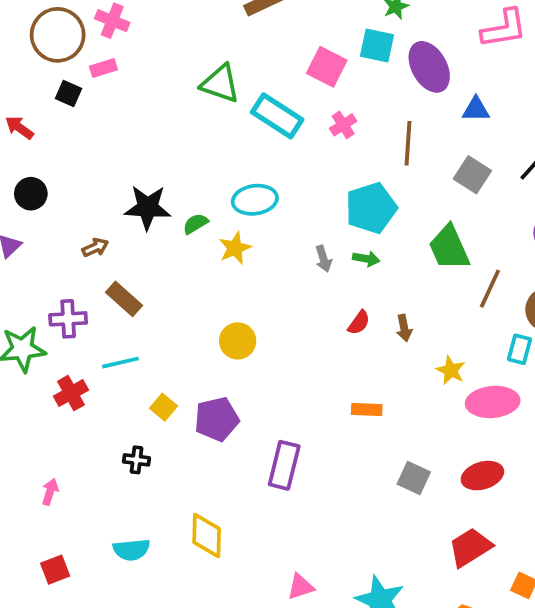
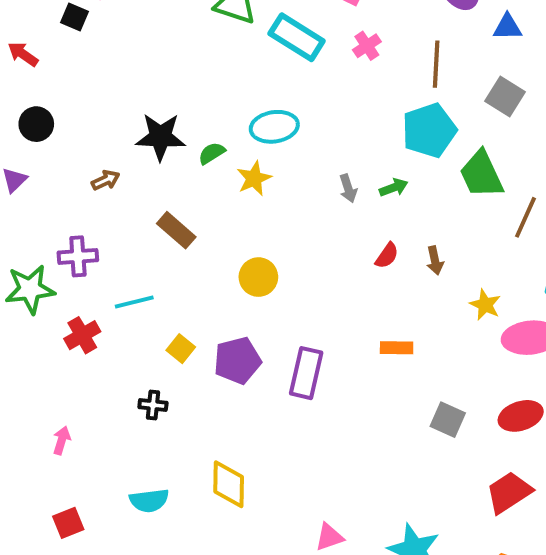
cyan pentagon: (371, 208) -> (429, 130), moved
green arrow: (366, 259) -> (394, 188), turned -30
brown rectangle: (124, 299) -> (176, 230), moved
purple rectangle: (284, 465) -> (306, 373), moved

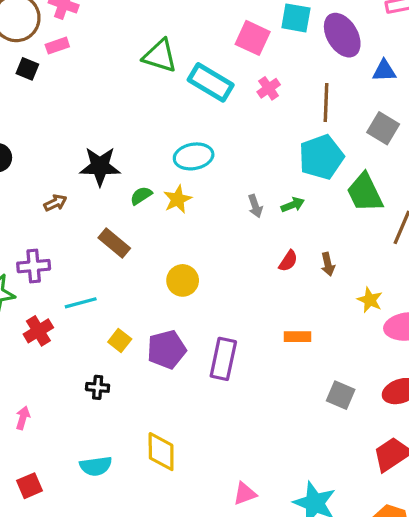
green semicircle: (212, 153) -> (141, 196), moved

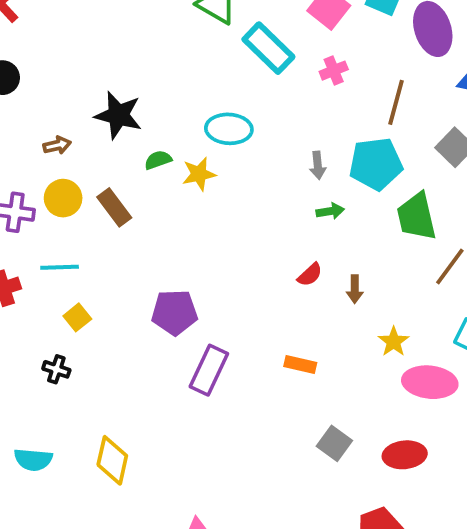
gray arrow: (255, 206) -> (318, 165), moved
yellow circle: (183, 280) -> (63, 198), moved
yellow square: (120, 341) -> (77, 317), moved
purple pentagon: (167, 349) -> (175, 312), moved

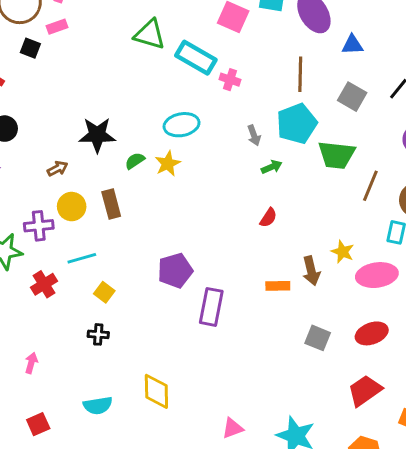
pink cross: (334, 71) -> (230, 80), moved, turned -36
brown rectangle: (114, 207) -> (111, 204), turned 36
green trapezoid: (417, 217) -> (337, 155), turned -57
brown arrow: (355, 289) -> (311, 271), moved, size x1.4

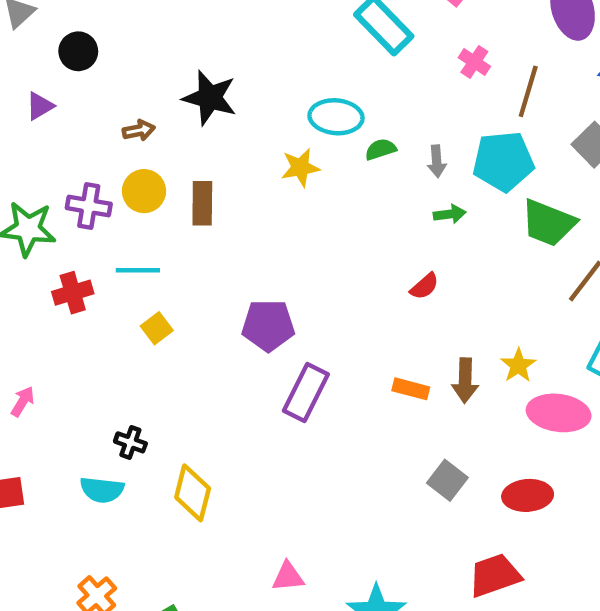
pink cross: (230, 80) -> (474, 62), moved
green semicircle: (135, 161) -> (381, 149), moved
black cross: (98, 334) -> (130, 442), moved

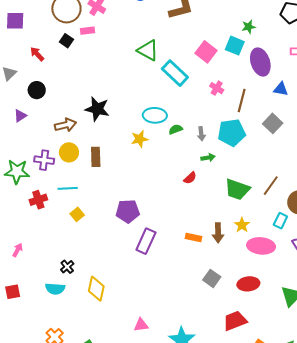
brown arrow: (139, 130) -> (66, 125), size x1.5
green trapezoid: (548, 223) -> (237, 189), moved
red semicircle: (424, 286) -> (190, 178), moved
black cross: (130, 442) -> (67, 267), turned 32

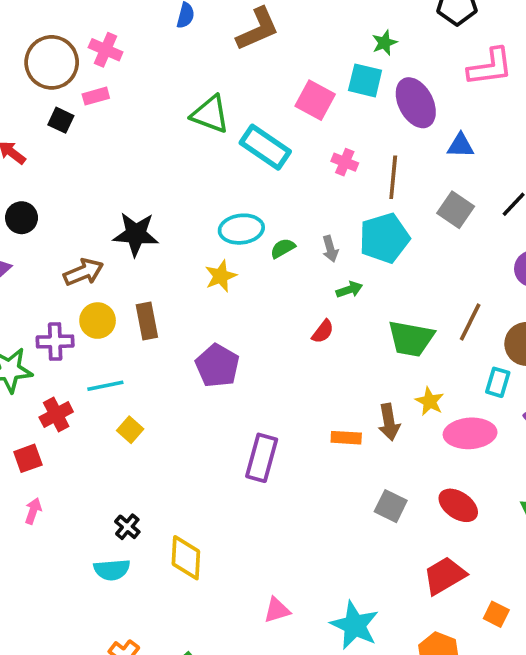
purple pentagon: (128, 211) -> (217, 366), moved, turned -30
red ellipse: (248, 284) -> (458, 505), turned 50
red square: (13, 292) -> (28, 458), moved

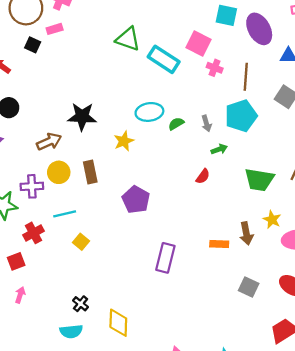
pink square: (315, 100) -> (198, 43), moved
yellow star: (221, 276) -> (124, 141), moved

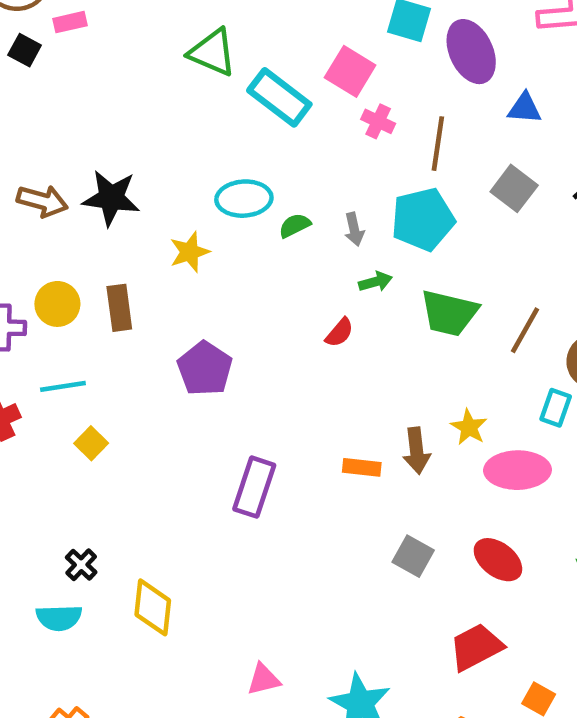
brown arrow: (49, 142) -> (42, 201), moved, turned 35
green trapezoid: (259, 180) -> (449, 313), moved

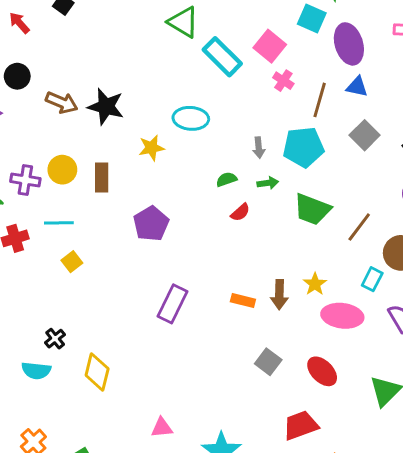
blue triangle: (525, 108) -> (357, 87), moved
green semicircle: (295, 225) -> (227, 179), moved

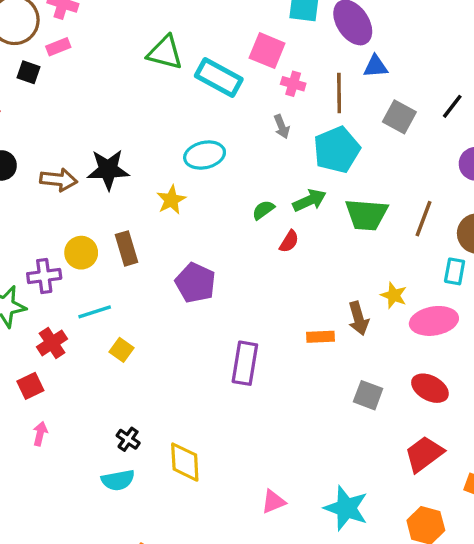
gray arrow: (259, 148) -> (282, 127), moved
green arrow: (268, 183) -> (309, 200), size x1.4

